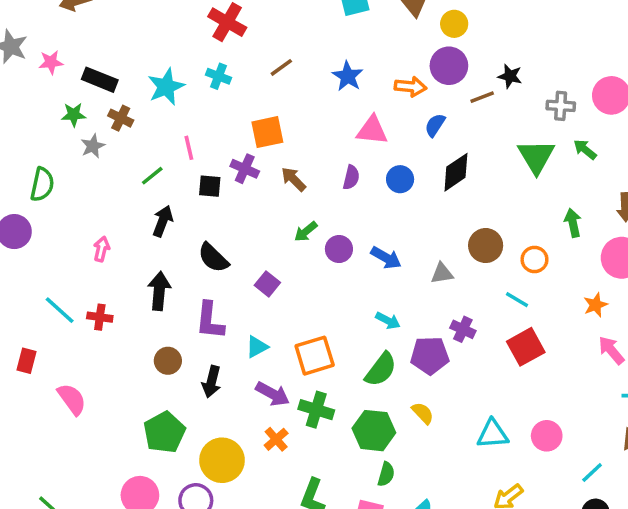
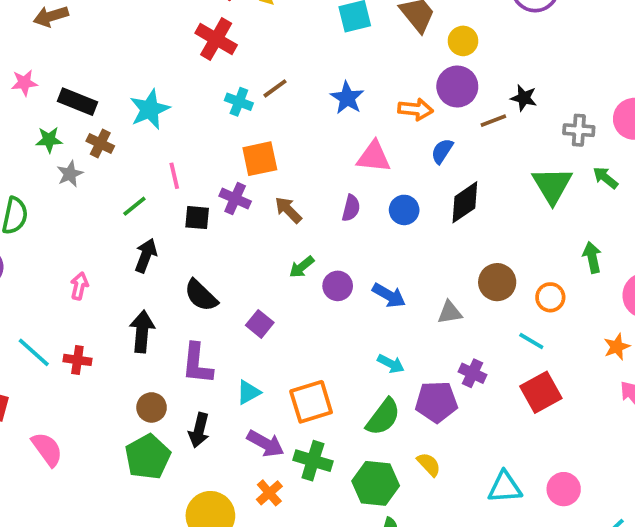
cyan cross: (218, 76) -> (239, 102), moved
green pentagon: (164, 432) -> (148, 457), moved

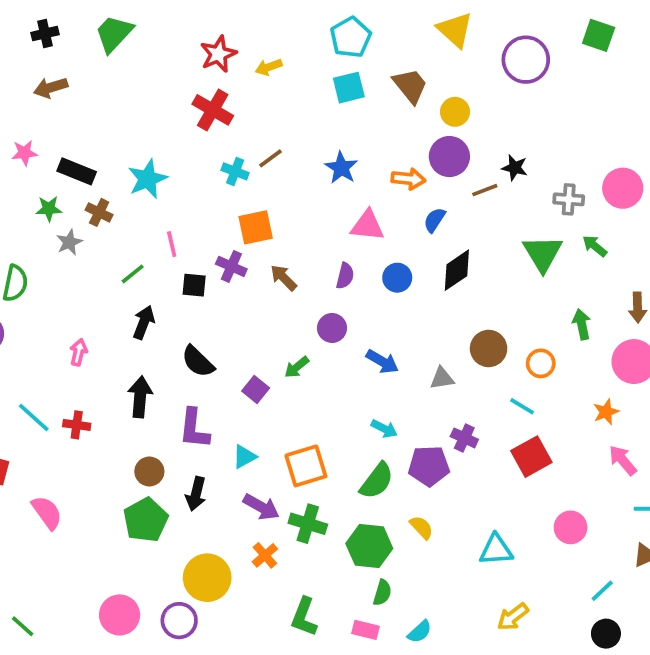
green arrow: (302, 267) -> (297, 367), moved
purple circle: (338, 286) -> (332, 328), moved
pink circle: (564, 489) -> (571, 527), moved

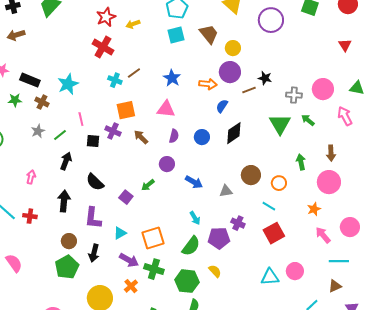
pink triangle: (367, 225) -> (166, 109), moved
gray star: (69, 242) -> (38, 131), moved
cyan arrow: (384, 429) -> (195, 218), turned 32
cyan triangle: (496, 550) -> (270, 277), moved

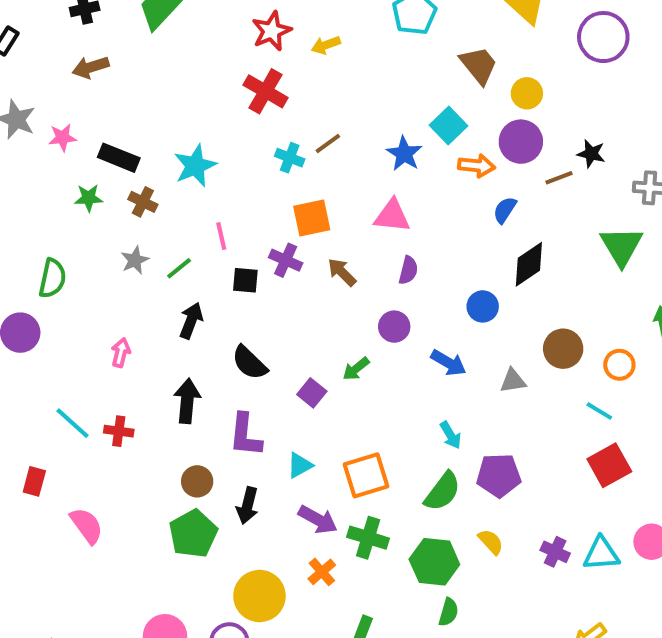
cyan square: (176, 35) -> (448, 125), moved, turned -30
blue circle: (202, 137) -> (483, 306), moved
purple cross: (238, 223) -> (555, 552), moved

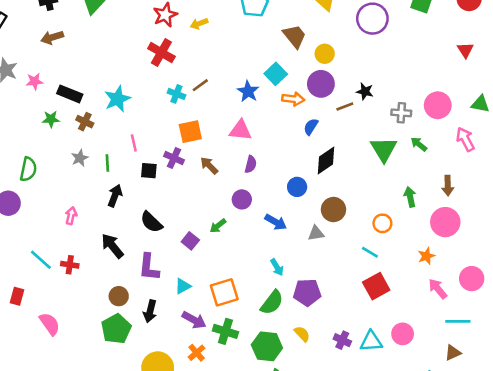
green line: (179, 268) -> (107, 163), turned -54
brown circle: (563, 349) -> (333, 210), moved
black arrow: (187, 401) -> (112, 246), turned -44

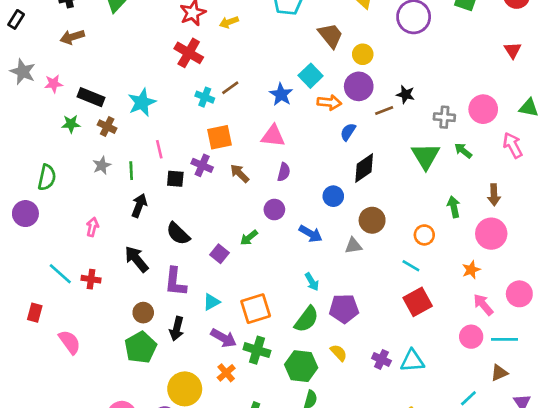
pink circle: (403, 334) -> (471, 337), moved

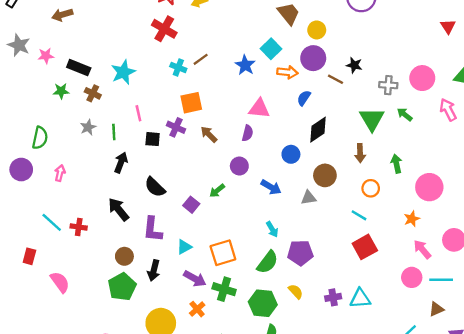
brown line: (384, 110) -> (335, 79), turned 49
pink triangle: (273, 136) -> (259, 109), moved
brown arrow: (494, 195) -> (360, 153), moved
pink arrow: (92, 227) -> (60, 173), moved
purple cross: (381, 359) -> (333, 297), turned -35

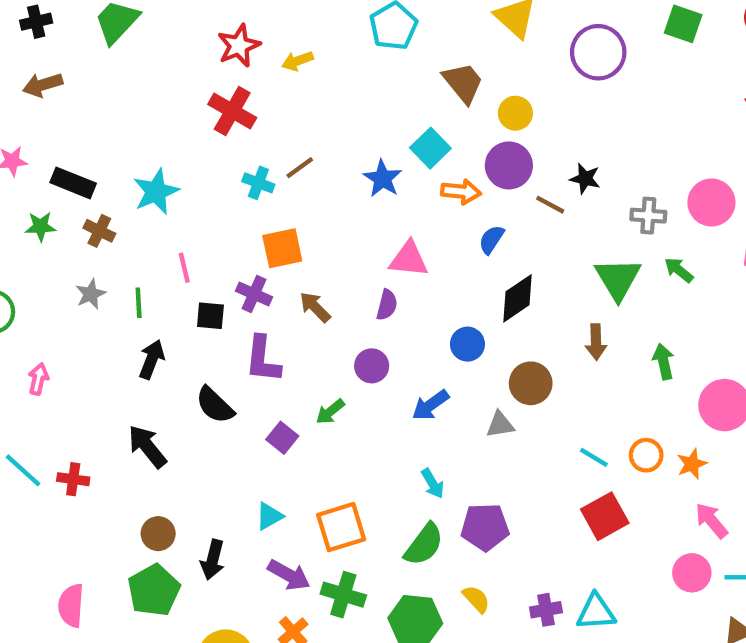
blue arrow: (271, 187) -> (430, 405), turned 114
orange circle: (371, 188) -> (646, 455), moved
purple L-shape: (153, 229) -> (263, 359), moved
pink semicircle: (60, 282) -> (71, 605), moved, turned -140

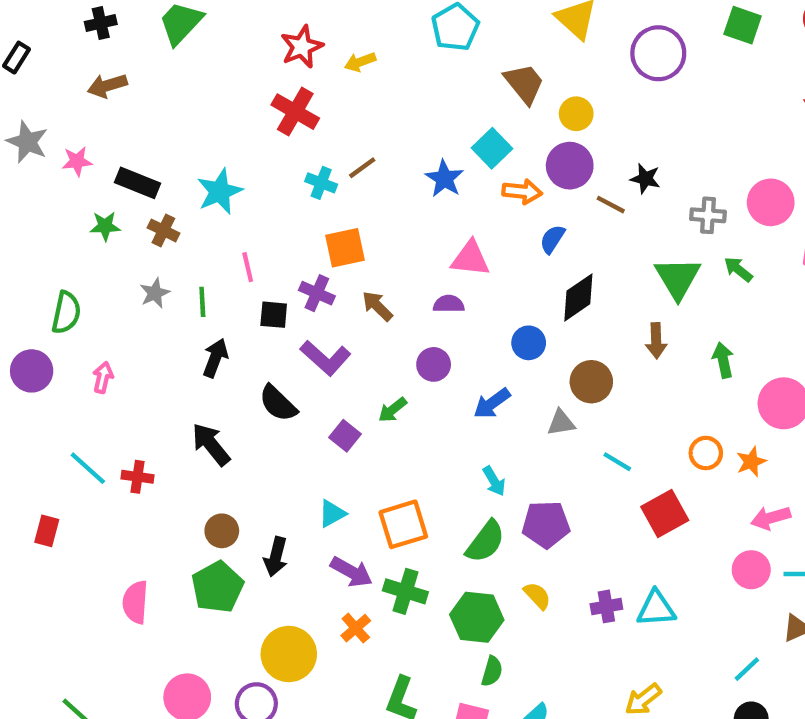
purple semicircle: (387, 305) -> (449, 304), turned -104
purple L-shape: (263, 359) -> (326, 358), turned -54
cyan line: (594, 457) -> (617, 462), moved
pink arrow: (711, 521) -> (771, 518), turned -66

